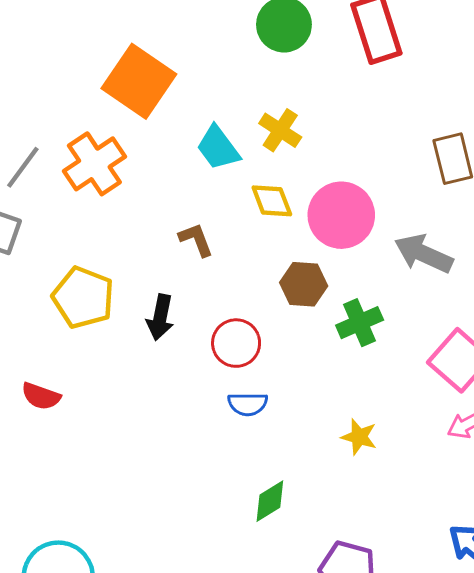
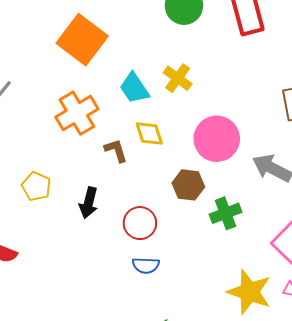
orange cross: (94, 164) -> (77, 113), moved
yellow diamond: (272, 201) -> (149, 133), moved
yellow pentagon: (83, 298) -> (36, 186), size x0.7
yellow star: (359, 437) -> (249, 292), moved, size x1.8

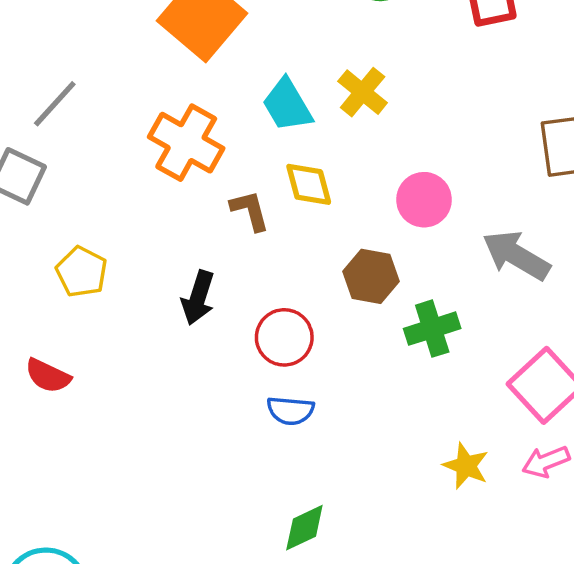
orange cross: (77, 113) -> (186, 143), turned -33
pink circle: (217, 139) -> (424, 200), size x0.7
yellow pentagon: (36, 186) -> (82, 272), moved
yellow star: (249, 292) -> (466, 466), size x0.6

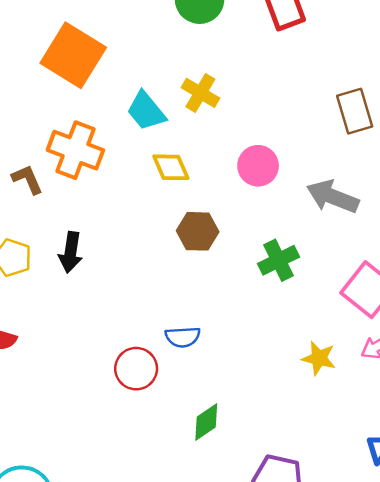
brown L-shape: (250, 210) -> (27, 179), moved
brown hexagon: (371, 276) -> (198, 231), moved
black arrow: (198, 298) -> (71, 252), moved
red circle: (284, 337) -> (136, 369), moved

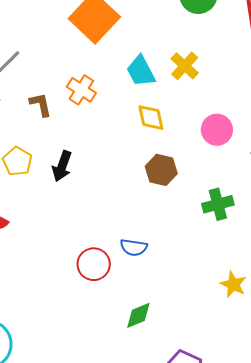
orange cross: (75, 150) -> (81, 90), size x0.7

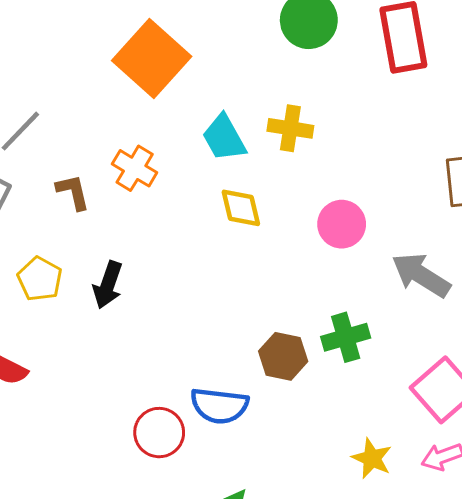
yellow cross: (185, 66) -> (290, 128), turned -32
brown hexagon: (161, 170) -> (283, 356), moved
blue semicircle: (134, 247) -> (219, 406), size x1.4

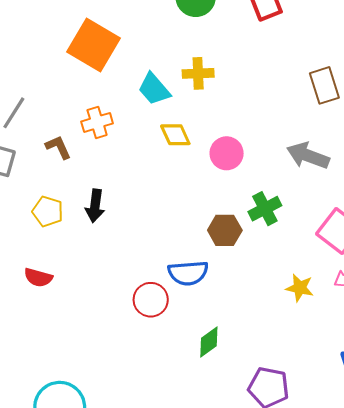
orange cross: (135, 168) -> (97, 122), turned -36
pink circle: (342, 224) -> (227, 153), moved

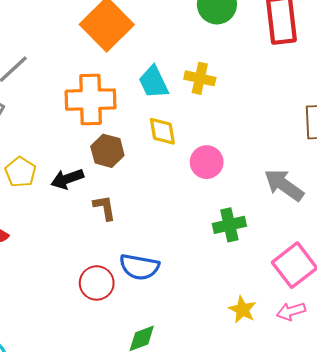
orange cross: (97, 122) -> (91, 100), size x1.6
brown L-shape: (58, 147) -> (104, 208), moved
black arrow: (95, 206) -> (67, 179), turned 48
brown hexagon: (225, 230) -> (107, 151), moved

